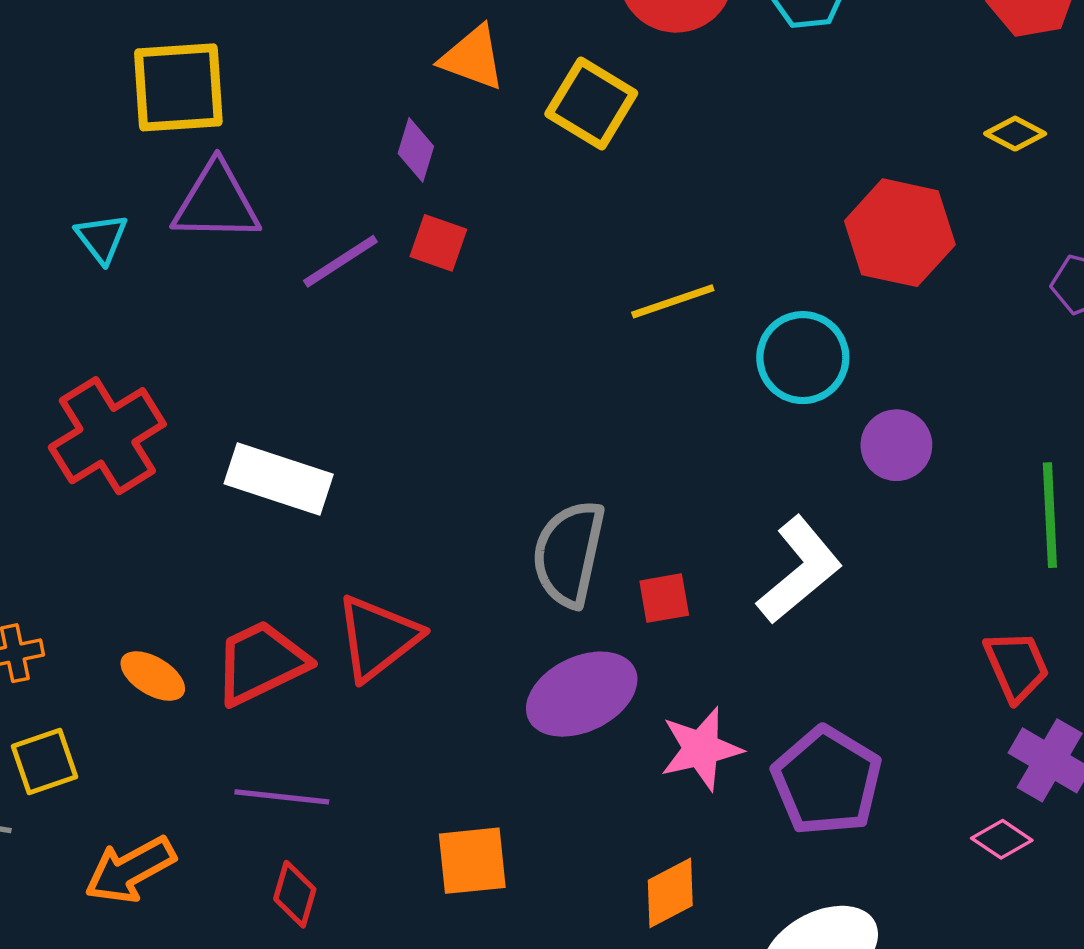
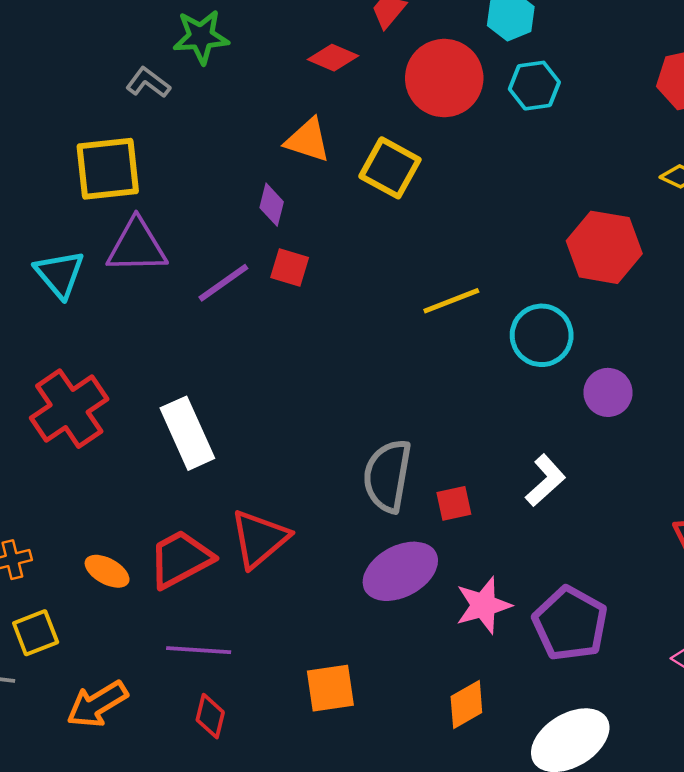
cyan triangle: (102, 238) -> (60, 274), size x1.4
white rectangle: (279, 479) -> (187, 433), turned 50
white L-shape: (799, 570) -> (545, 480), size x0.7

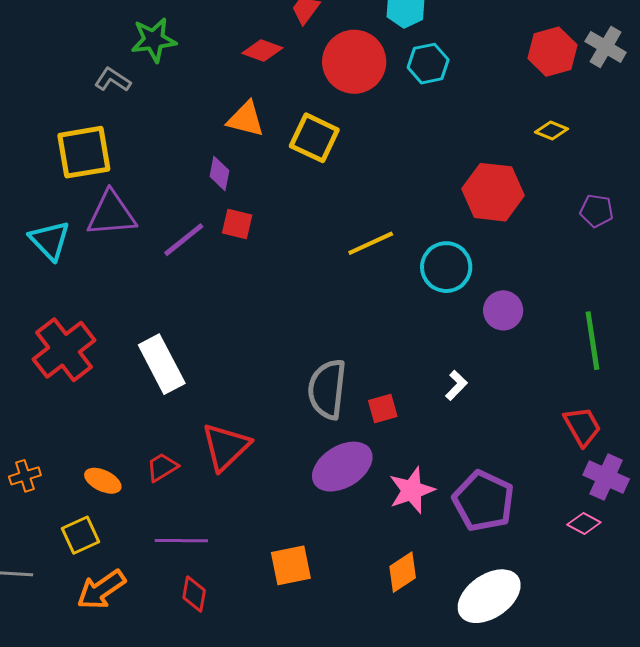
white L-shape: (545, 480) -> (456, 385), size x0.7
red trapezoid: (180, 559) -> (162, 467), size x0.6
yellow square: (36, 633) -> (81, 535), moved

